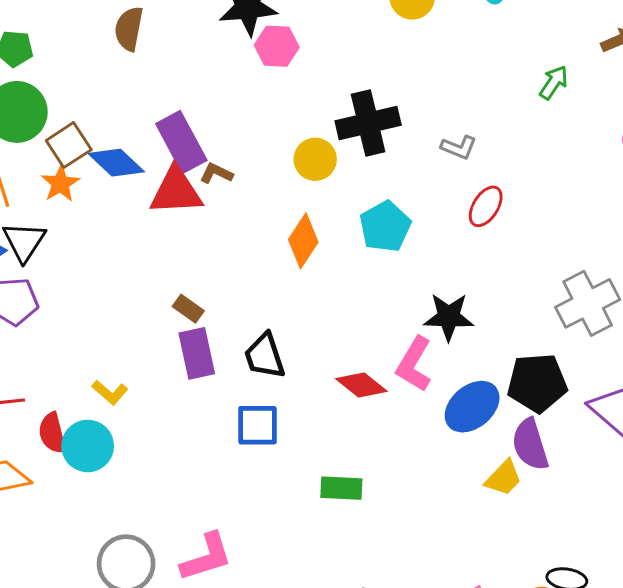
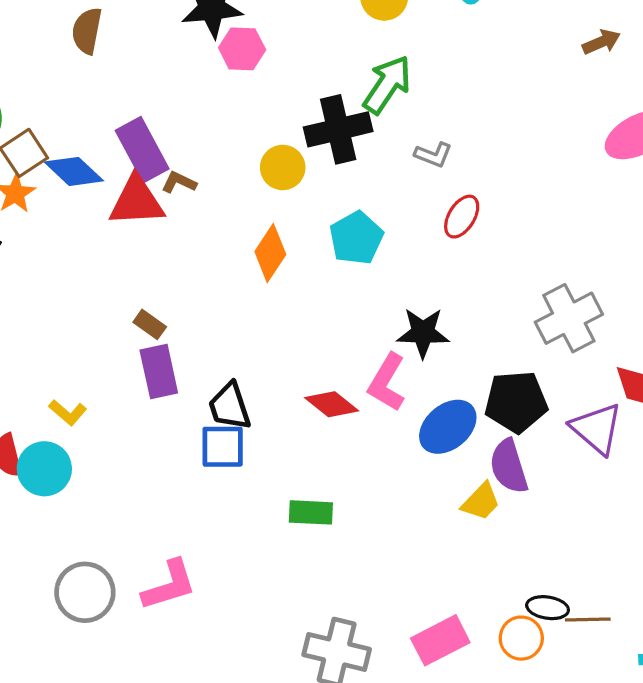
green arrow: (554, 82) -> (387, 85), moved, size x1.6
black trapezoid: (265, 356) -> (230, 406), moved

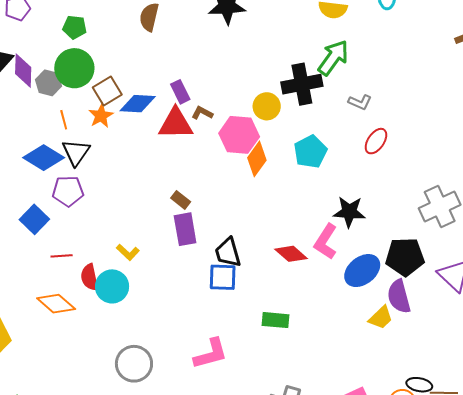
pink hexagon: (242, 49) -> (239, 135), moved, size x1.4
purple rectangle: (142, 150) -> (180, 92), size x0.6
blue diamond: (74, 171) -> (138, 104), turned -42
pink L-shape: (169, 585) -> (211, 354), moved

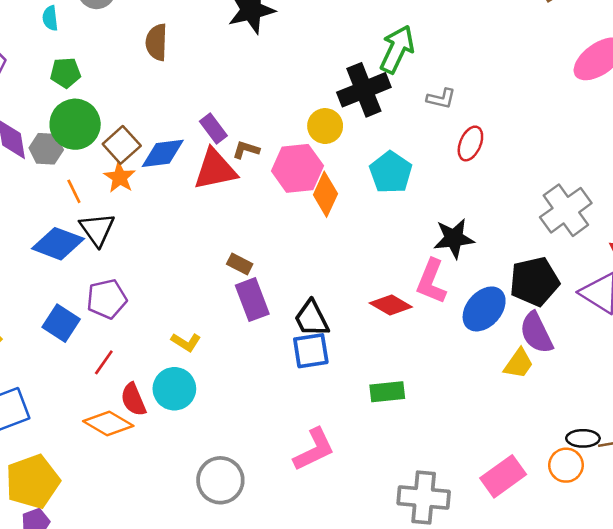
purple pentagon: (68, 191) -> (107, 299), moved
red line: (62, 256) -> (104, 362), turned -40
red semicircle: (89, 277) -> (133, 400), moved

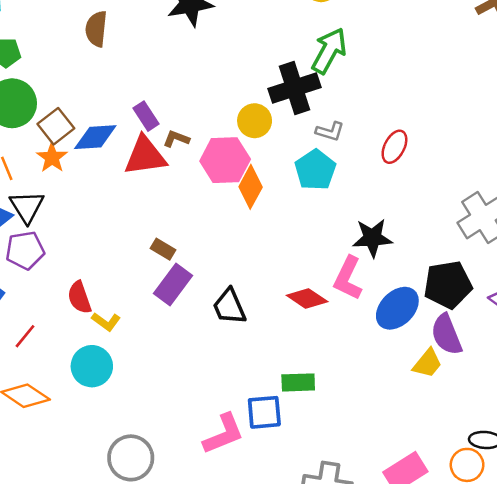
gray L-shape: (441, 99) -> (330, 131), moved
purple pentagon: (107, 299) -> (25, 250), moved
purple rectangle: (252, 300) -> (173, 284), turned 54
blue square: (311, 351) -> (264, 412), moved
red semicircle: (133, 400) -> (79, 297), moved

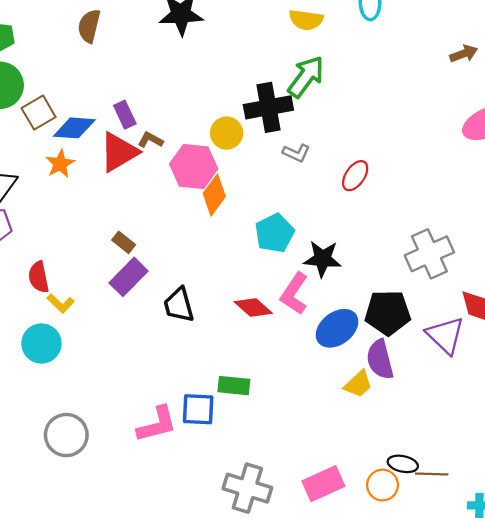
red triangle: (145, 156) -> (119, 152), turned -30
orange star: (52, 158) -> (60, 164), moved
cyan pentagon: (315, 170) -> (275, 233), moved

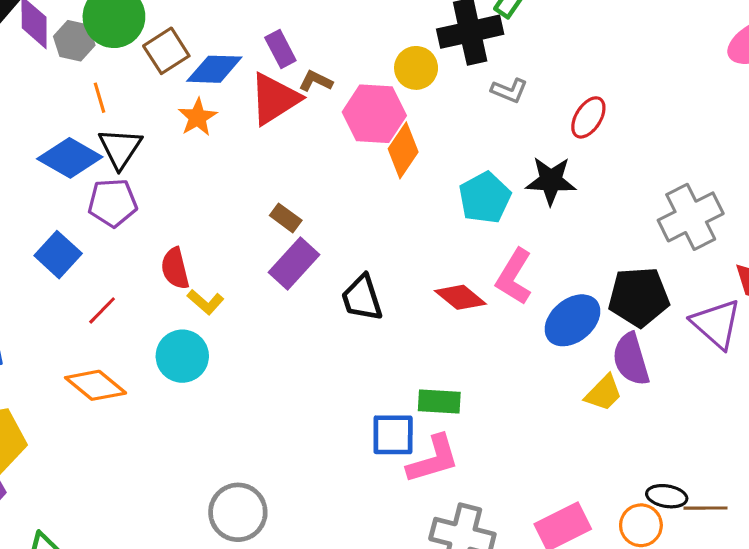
black star: (323, 259) -> (551, 181), moved
pink L-shape: (157, 424) -> (433, 459), moved
gray circle: (66, 435) -> (238, 512), moved

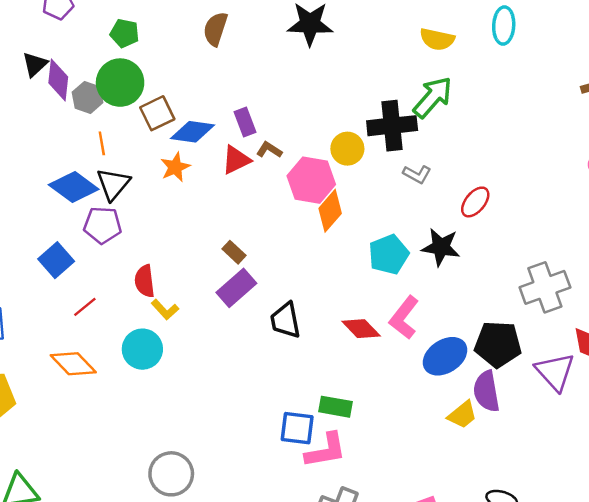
red triangle: (275, 99) -> (236, 160), size x0.7

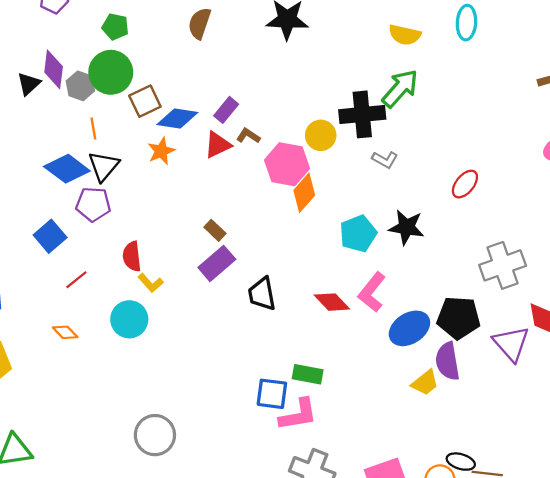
black triangle: (35, 64) -> (29, 84), moved
purple rectangle: (245, 122) -> (226, 110), turned 60
red ellipse: (475, 202) -> (465, 184), moved
orange diamond: (73, 364) -> (65, 332), size x0.6

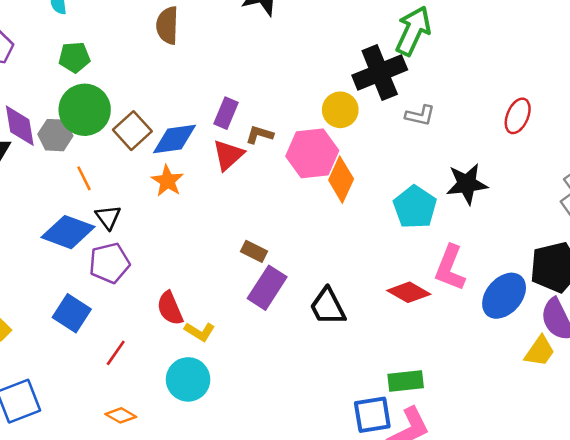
black triangle: (104, 166) -> (108, 217), size x0.7

